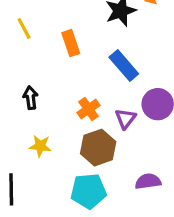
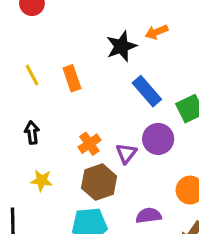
yellow line: (24, 29) -> (32, 75), moved
blue rectangle: (124, 66) -> (147, 91), moved

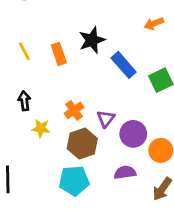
orange arrow: (157, 32) -> (154, 24), moved
black star: (121, 46) -> (92, 40), moved
purple circle: (158, 139) -> (133, 134), moved
yellow star: (42, 180) -> (41, 128), moved

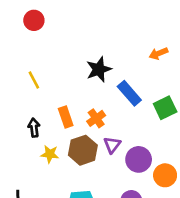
orange rectangle: (59, 54) -> (66, 117), moved
orange cross: (74, 110) -> (96, 118), moved
brown hexagon: (82, 144) -> (83, 150), moved

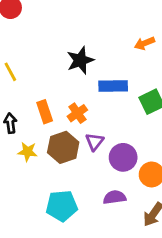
blue rectangle: (129, 93) -> (113, 86), turned -50

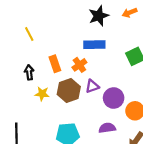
black star: (80, 60) -> (99, 16), moved
blue rectangle: (113, 86) -> (94, 45), moved
purple triangle: (95, 142) -> (92, 86), turned 32

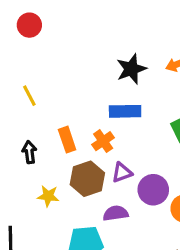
yellow star: (42, 94) -> (48, 196), moved
purple semicircle: (107, 128) -> (116, 213), moved

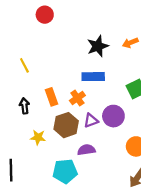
red circle: (29, 25) -> (45, 15), moved
purple circle: (153, 190) -> (113, 116), moved

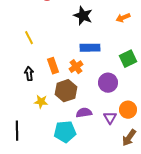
black star: (98, 46) -> (83, 16), moved, turned -30
purple triangle: (91, 121) -> (110, 118), moved, turned -40

